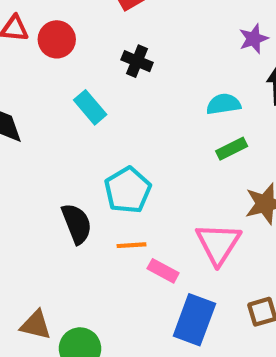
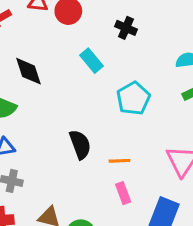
cyan pentagon: (128, 190) -> (133, 98), moved
pink rectangle: (163, 271) -> (123, 193), moved, turned 40

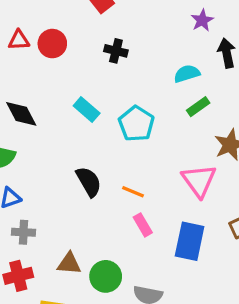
cyan rectangle: (91, 61) -> (87, 109), moved
orange line: (119, 161) -> (133, 192), turned 35

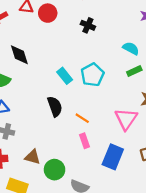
cyan semicircle: (187, 74) -> (131, 48), turned 35
cyan rectangle: (87, 109) -> (65, 76), moved

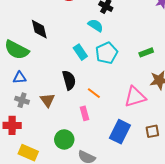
cyan semicircle: (131, 48) -> (96, 25), moved
pink triangle: (126, 119) -> (135, 97), turned 35
pink rectangle: (85, 141) -> (84, 113), moved
brown triangle: (33, 157) -> (47, 100), moved, turned 35

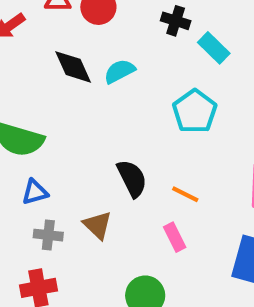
cyan semicircle: (96, 25) -> (120, 71), moved, turned -49
black diamond: (39, 29) -> (73, 67), moved
cyan rectangle: (80, 52) -> (214, 48), moved

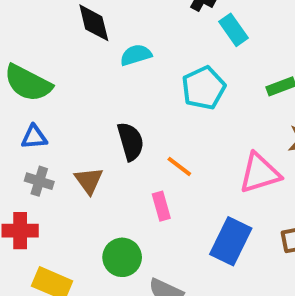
cyan semicircle: (120, 71) -> (136, 55), moved

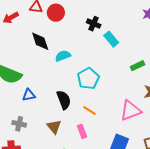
cyan pentagon: (204, 88) -> (88, 78), moved
blue triangle: (34, 137) -> (29, 95), moved
brown triangle: (89, 181) -> (54, 127), moved

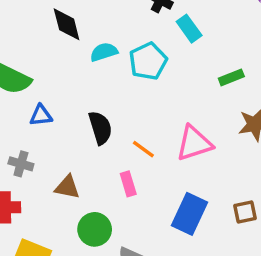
cyan pentagon: (88, 78) -> (148, 61), moved
pink triangle: (130, 111) -> (194, 143), moved
brown triangle: (54, 127) -> (67, 187), moved, turned -42

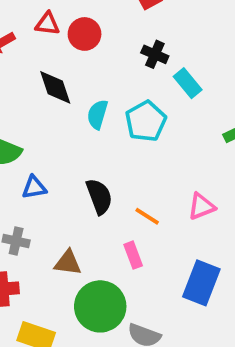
cyan semicircle: (104, 52) -> (97, 114), turned -52
pink triangle: (194, 143) -> (201, 206), size x0.7
green circle: (95, 229) -> (100, 306), size x1.4

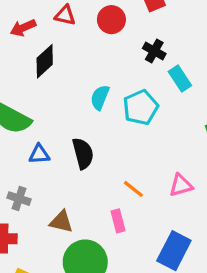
red circle: (85, 34) -> (111, 20), moved
black diamond: (55, 87) -> (45, 61), moved, turned 60
black semicircle: (99, 196) -> (83, 153), moved

